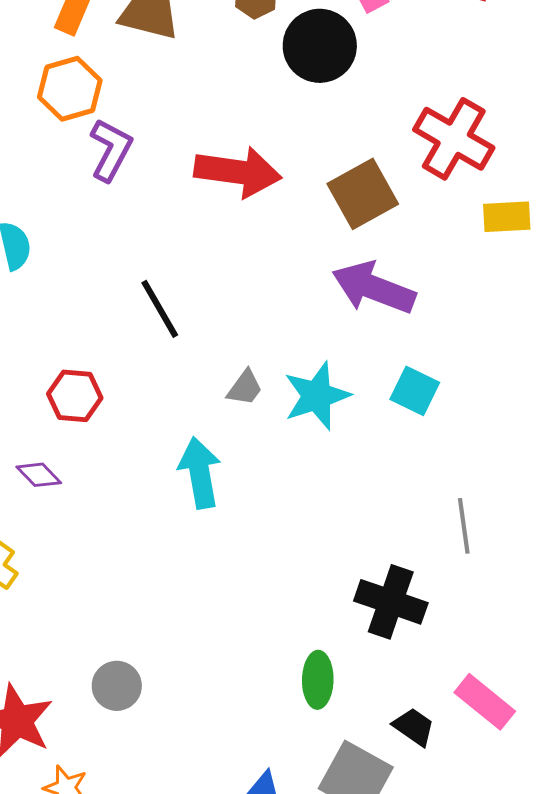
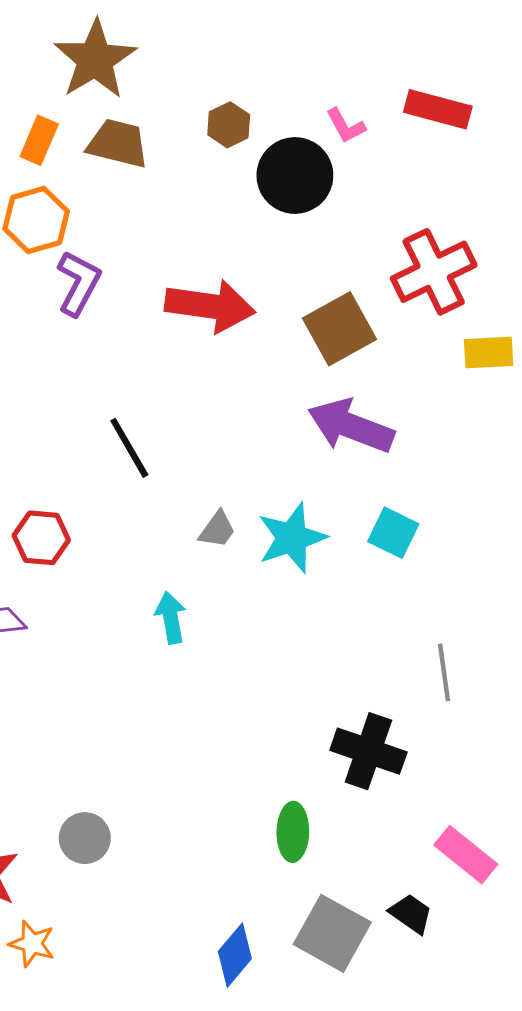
red cross: (454, 139) -> (434, 272), turned 34
cyan arrow: (200, 473) -> (171, 618), size x0.7
black trapezoid: (414, 727) -> (411, 914), moved

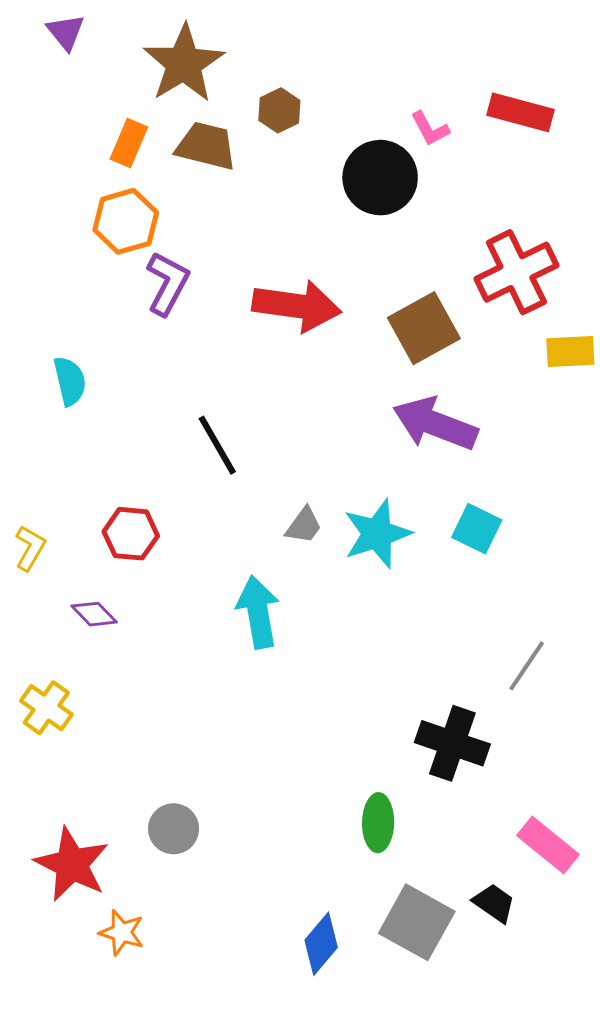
brown hexagon: (229, 125) -> (279, 110), moved
cyan arrow: (171, 618) -> (258, 612), size x1.4
gray line: (444, 672) -> (527, 666), turned 42

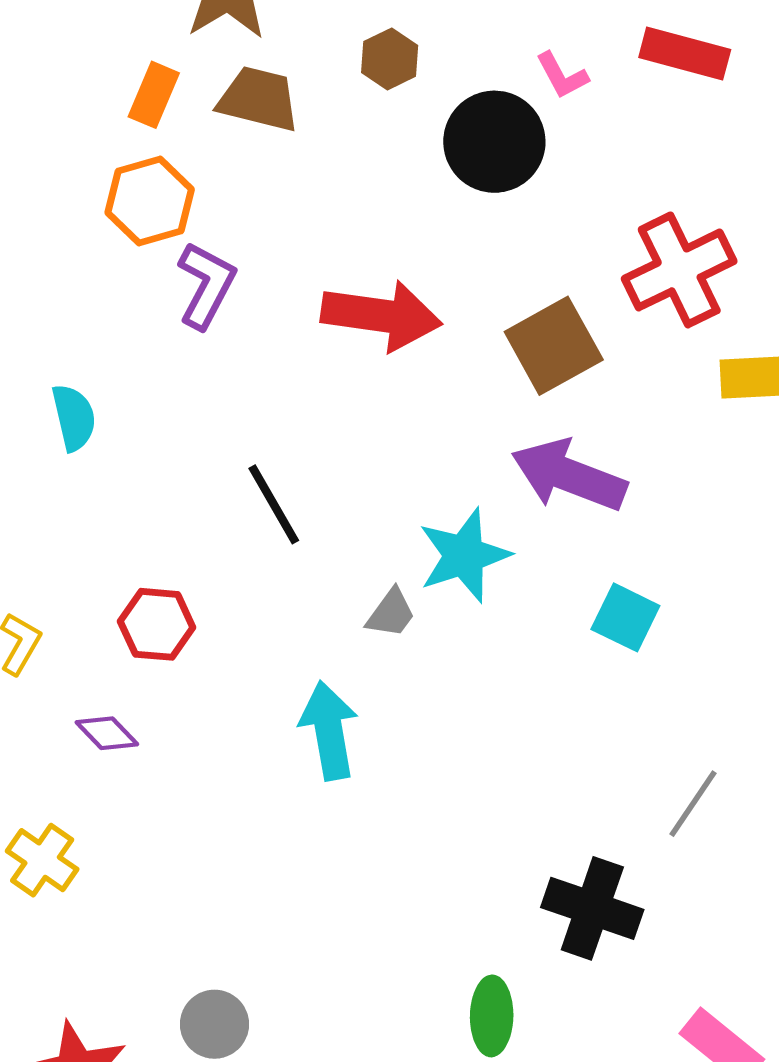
brown hexagon: (279, 110) -> (390, 59), moved
cyan star: (377, 534) -> (464, 555), moved

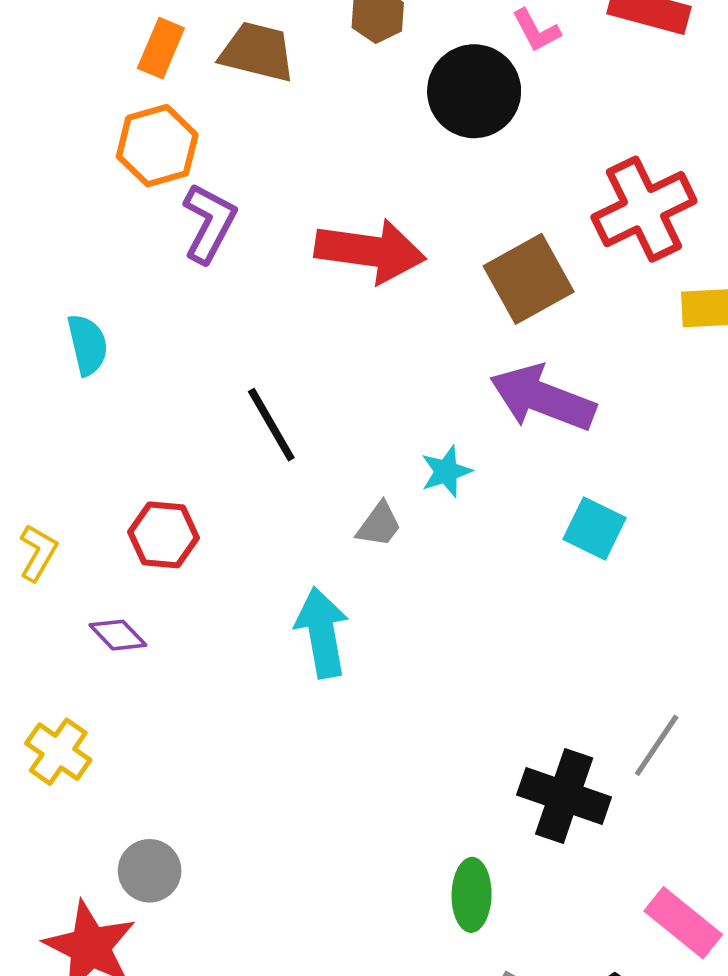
cyan star: (464, 555) -> (446, 471), size x0.6
gray line: (693, 804) -> (657, 745), moved
gray circle: (214, 1024) -> (150, 871), moved

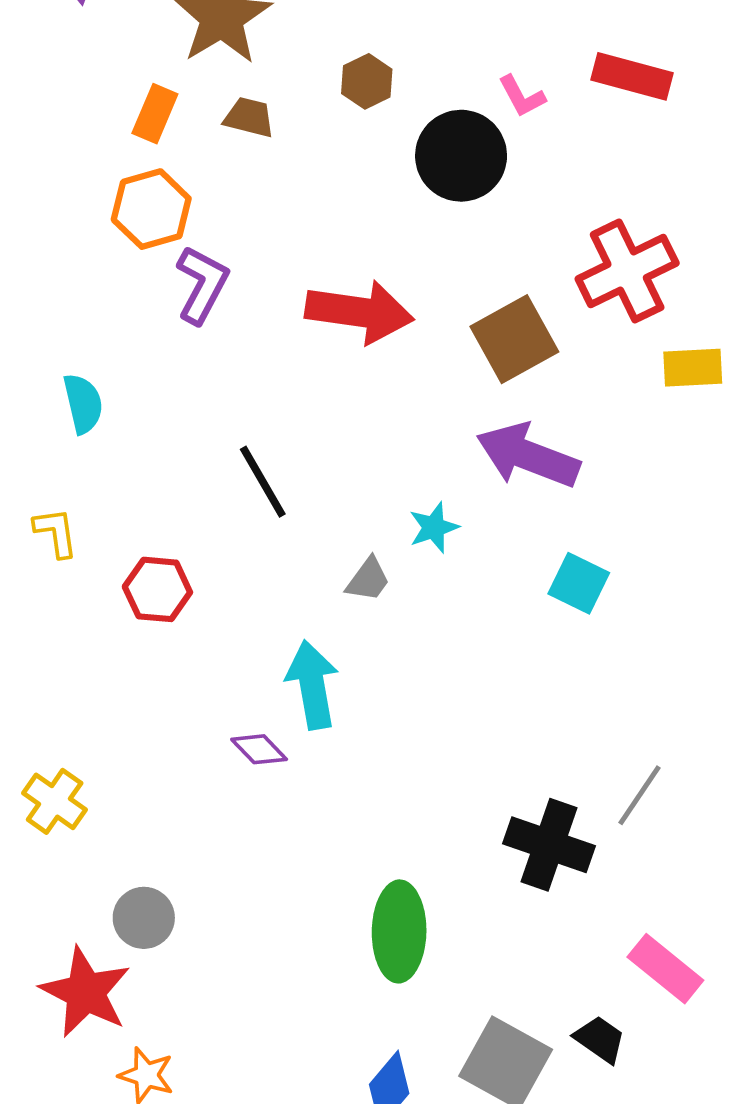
brown trapezoid: (257, 52) -> (249, 117), size x0.7
yellow L-shape: (38, 553) -> (56, 532), moved, turned -38
purple diamond: (118, 635) -> (259, 749), moved
green ellipse: (472, 895) -> (399, 931), moved, size x1.4

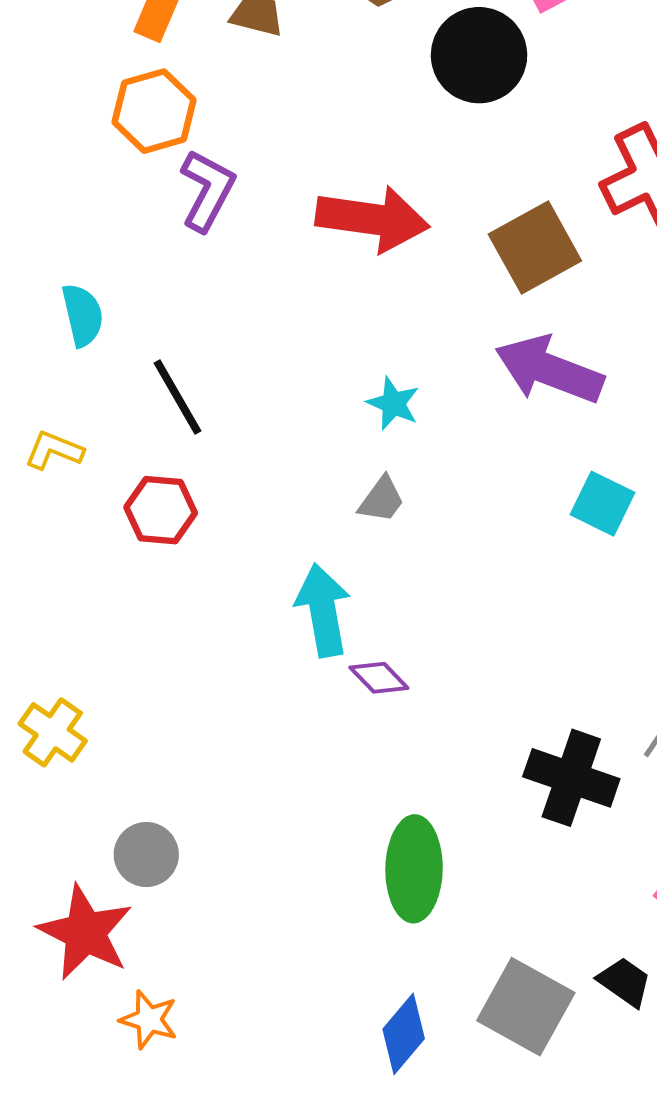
black line: (263, 482) -> (177, 397), moved
cyan star: (434, 527) -> (393, 403), moved, turned -30
yellow L-shape: (56, 532) -> (54, 450), turned -60
purple diamond: (259, 749) -> (379, 678), moved

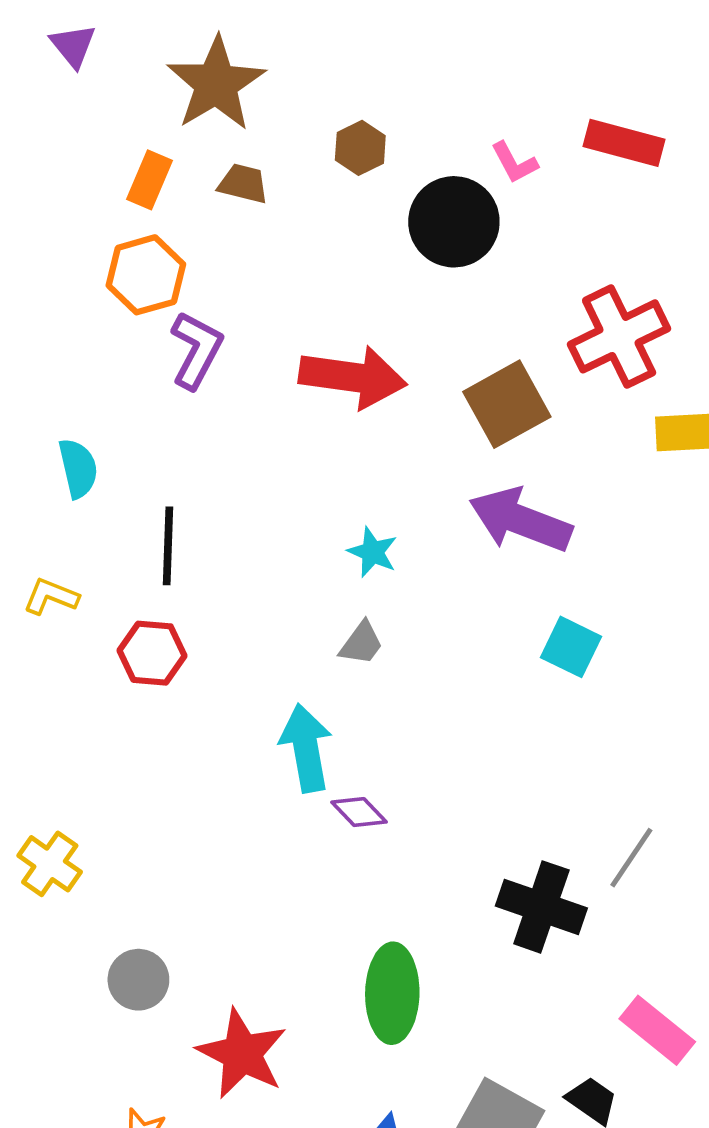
black line: (177, 397) -> (168, 546), turned 32
red star: (85, 933) -> (242, 1054), moved

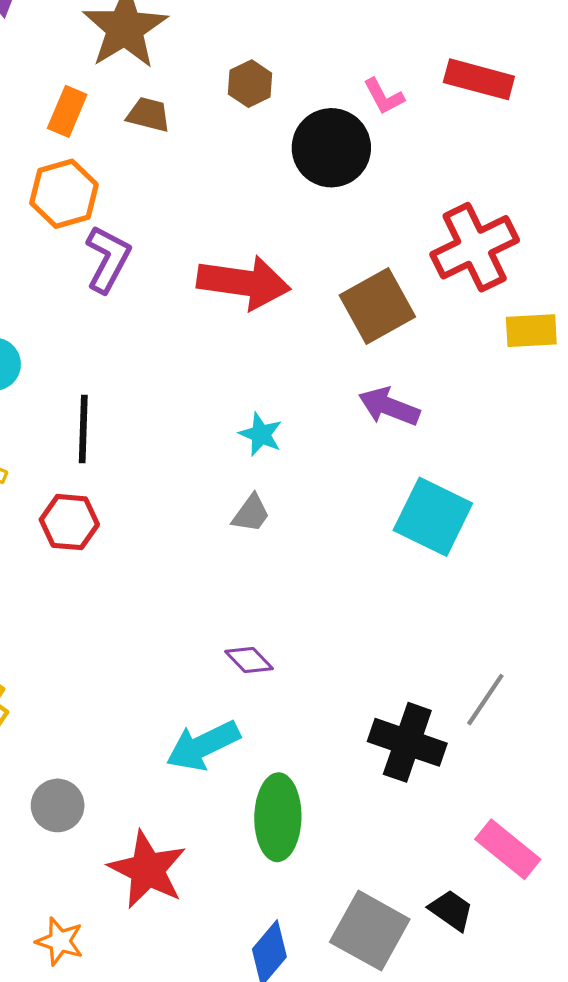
purple arrow: (520, 520) -> (389, 407), size x0.7
cyan square: (571, 647) -> (433, 517), size x1.5
cyan arrow: (306, 748) -> (203, 746), moved, turned -106

